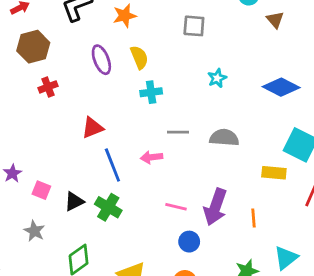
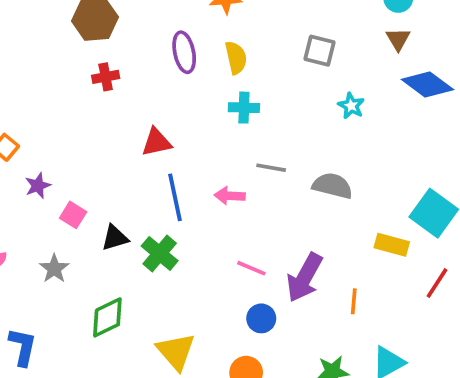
brown triangle: (275, 20) -> (398, 39), moved
gray square: (194, 26) -> (320, 51), moved
cyan star: (217, 78) -> (351, 106), moved, turned -30
blue diamond: (281, 87) -> (427, 85), moved

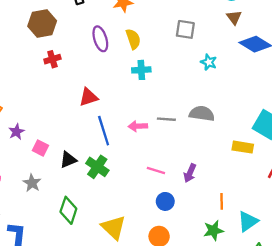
gray line: (271, 168) -> (166, 119), moved
purple arrow: (305, 278) -> (190, 173), size x0.6
orange line: (354, 301) -> (222, 201), moved
green diamond: (107, 317) -> (68, 210), turned -40

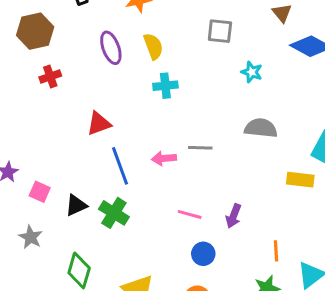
gray semicircle: (202, 114) -> (261, 128), moved

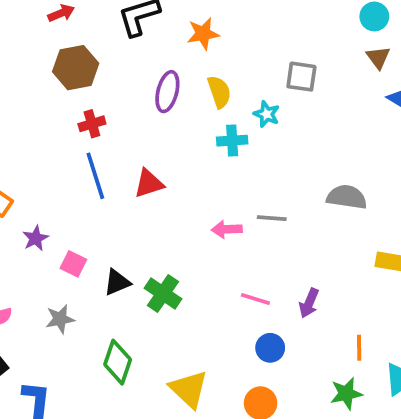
purple ellipse: (111, 48) -> (167, 92), turned 32
cyan star: (252, 72) -> (267, 114), moved
blue line: (120, 166) -> (95, 176), moved
gray star: (31, 237) -> (60, 319), turned 30

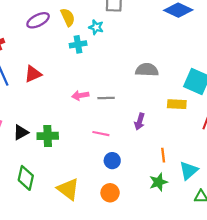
purple ellipse: (167, 92) -> (38, 20), turned 55
gray line: (272, 218) -> (106, 98), moved
green cross: (163, 293) -> (48, 136), turned -30
purple arrow: (309, 303) -> (140, 121), moved

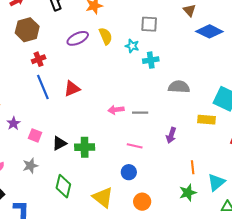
cyan cross: (78, 44) -> (151, 60), moved
blue circle: (112, 161) -> (129, 172), moved

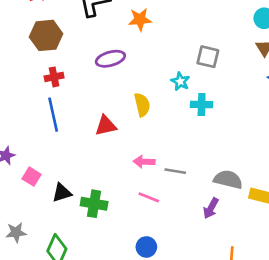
yellow semicircle: (106, 36) -> (142, 105), moved
gray semicircle: (179, 87) -> (228, 179), moved
red triangle: (72, 89) -> (106, 126), moved
pink line: (135, 146) -> (149, 197), moved
gray star: (30, 166) -> (16, 233), moved

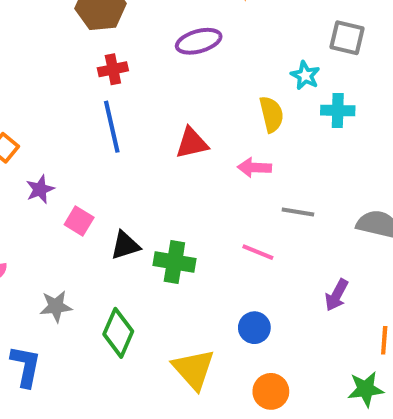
yellow semicircle: (142, 105) -> (271, 114), moved
pink arrow: (144, 162) -> (254, 168), moved
purple arrow: (211, 208) -> (337, 295), moved

